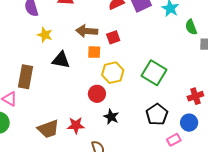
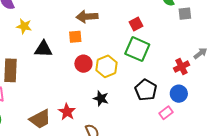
brown arrow: (87, 31) -> (87, 17), moved
red square: (113, 37) -> (136, 24), moved
yellow hexagon: (113, 73) -> (107, 66), moved
red circle: (97, 94) -> (83, 64), moved
red star: (76, 125) -> (67, 112), turned -30

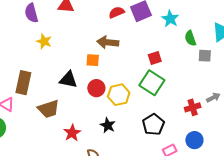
black triangle: (43, 49) -> (68, 80), moved
blue circle: (179, 94) -> (194, 140), moved
brown trapezoid: (40, 119) -> (49, 109), moved

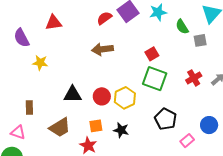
cyan star: (170, 19) -> (158, 12), turned -30
orange square: (93, 60) -> (96, 126), moved
brown rectangle: (23, 83) -> (29, 108), size x0.6
red cross: (193, 107) -> (194, 78), moved

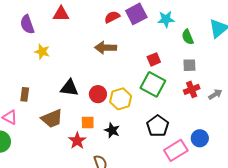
gray square: (200, 40) -> (189, 65), moved
pink rectangle: (187, 141) -> (176, 150), size x1.6

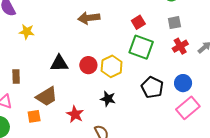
orange square: (88, 122) -> (34, 116), moved
blue circle: (200, 138) -> (183, 83), moved
pink rectangle: (176, 150) -> (188, 108), moved

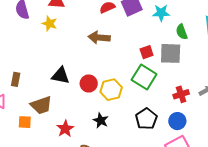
gray square: (174, 23) -> (171, 53), moved, size x1.6
yellow star: (27, 32) -> (50, 24), moved
red cross: (180, 46) -> (181, 94), moved

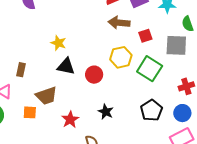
yellow star: (50, 24) -> (58, 43), moved
brown arrow: (99, 37) -> (119, 23), moved
red square: (147, 52) -> (145, 36), moved
yellow hexagon: (111, 90) -> (121, 57), moved

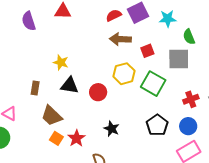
brown rectangle: (21, 70) -> (35, 88), moved
brown trapezoid: (46, 96) -> (52, 116), turned 65
orange square: (30, 112) -> (56, 138), moved, turned 32

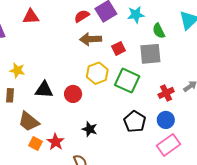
yellow star: (61, 62) -> (17, 70), moved

